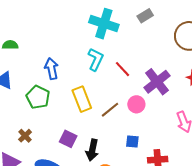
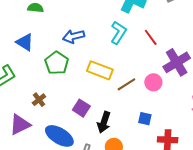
blue arrow: (51, 69) -> (74, 36), turned -100
red line: (123, 69) -> (151, 37), moved
yellow rectangle: (82, 99) -> (100, 70), turned -55

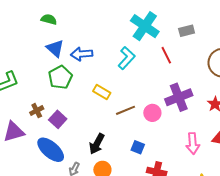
red line: (151, 37) -> (166, 55), moved
blue triangle: (25, 42) -> (55, 48), moved
yellow rectangle: (100, 70) -> (102, 92), size x0.7
purple square: (81, 108) -> (58, 119), moved

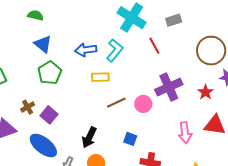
blue arrow: (82, 54) -> (86, 50), moved
yellow rectangle: (102, 92) -> (100, 77), moved, turned -30

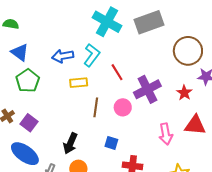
gray rectangle: (174, 20) -> (149, 22), size x1.8
red line: (154, 46) -> (117, 72), moved
brown line: (116, 103) -> (96, 107), turned -54

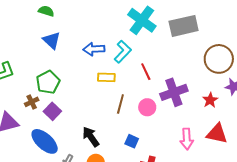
green pentagon: (28, 81) -> (48, 82), moved
black arrow: (70, 143) -> (91, 137), turned 115

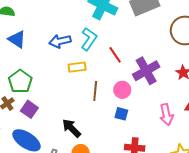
blue square: (132, 141) -> (121, 114), moved

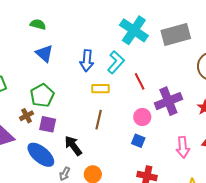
blue arrow: (60, 41) -> (87, 61), turned -80
brown line: (95, 91) -> (99, 120), moved
purple square: (29, 109) -> (48, 124), turned -30
black arrow: (71, 128) -> (73, 146), moved

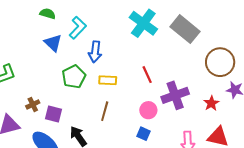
gray rectangle: (176, 34) -> (185, 29), turned 52
cyan L-shape: (116, 62) -> (78, 28), moved
green pentagon: (42, 95) -> (74, 77), moved

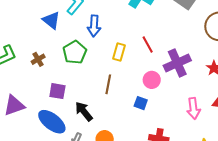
yellow rectangle: (108, 80) -> (119, 52), moved, turned -72
brown cross: (33, 104) -> (38, 59), moved
blue square: (144, 134) -> (141, 103), moved

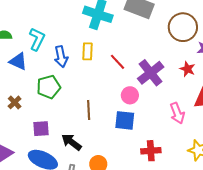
green pentagon: (75, 52) -> (49, 87), turned 30
yellow rectangle: (119, 52) -> (87, 51), moved
blue square: (141, 103) -> (125, 120), size x1.5

